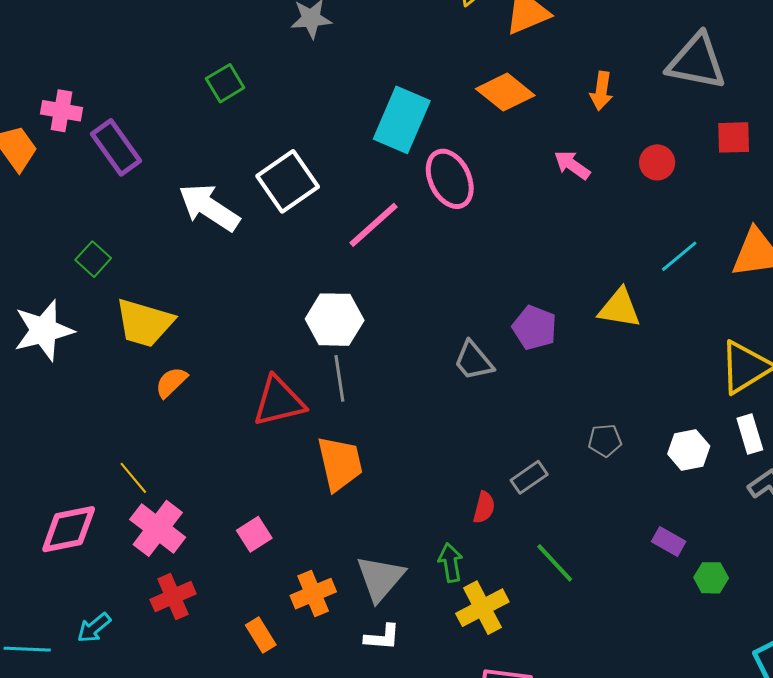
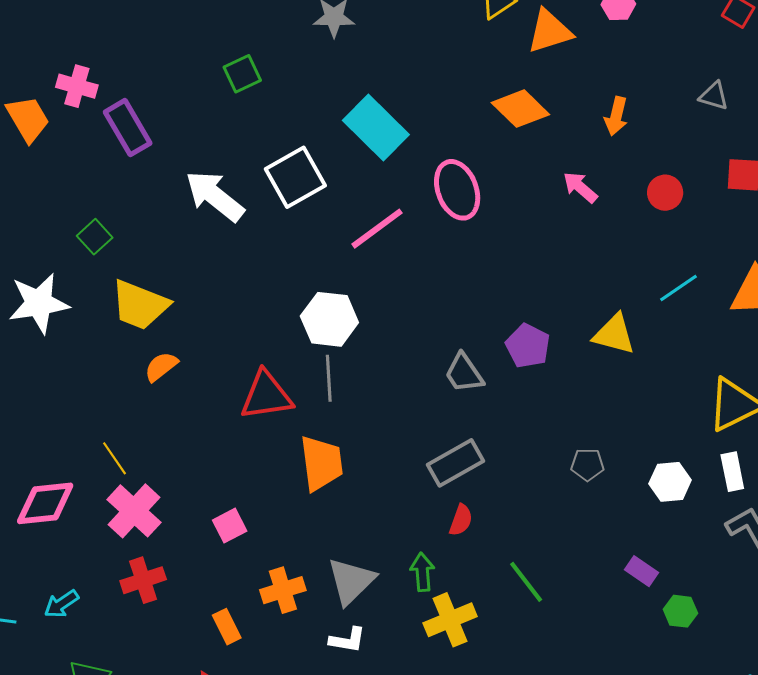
gray triangle: (697, 62) -> (714, 96), size x0.5
cyan rectangle: (402, 120) -> (376, 128), moved, turned -74
gray rectangle: (529, 477) -> (455, 463), moved, size x1.5

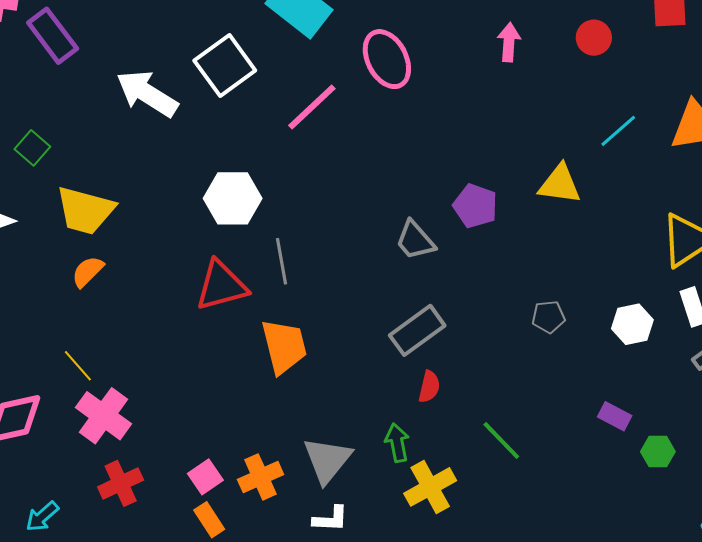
pink arrow: (580, 187) -> (509, 42), turned 60
white hexagon: (329, 319) -> (233, 198), moved
orange semicircle: (161, 367) -> (88, 272), moved
pink square: (230, 526) -> (205, 477), moved

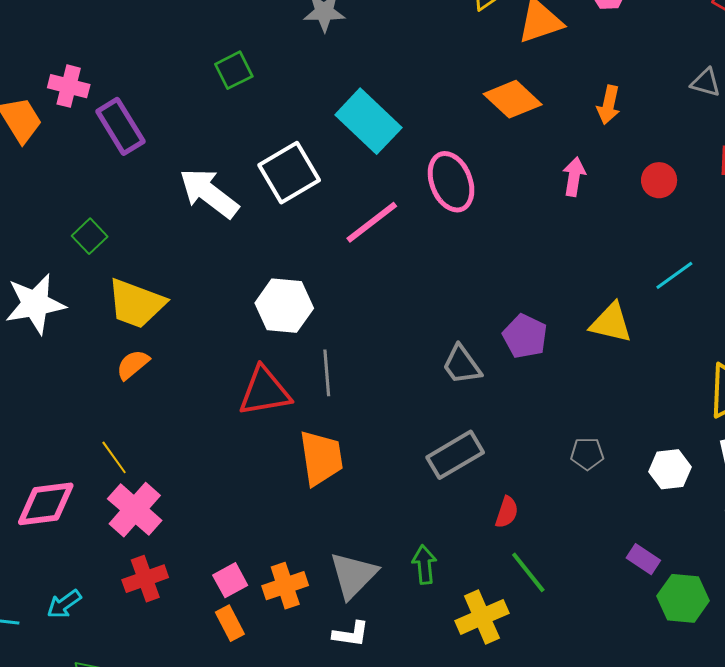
red semicircle: (429, 387) -> (507, 512), moved
green hexagon: (658, 452) -> (683, 598), size x1.5
yellow cross: (430, 487) -> (482, 617), moved

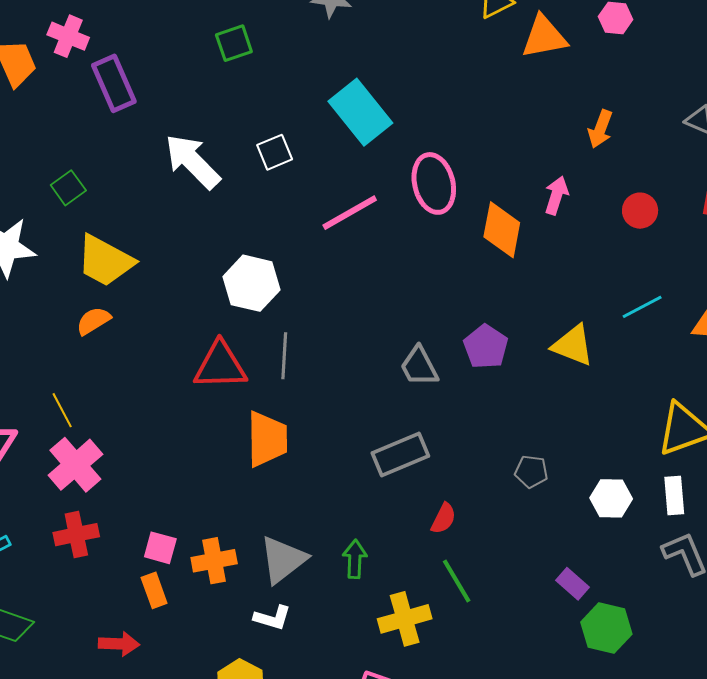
orange diamond: (513, 99) -> (502, 230), moved, turned 50
white square: (289, 173) -> (275, 152), size x0.6
pink square: (230, 580) -> (160, 548), turned 36

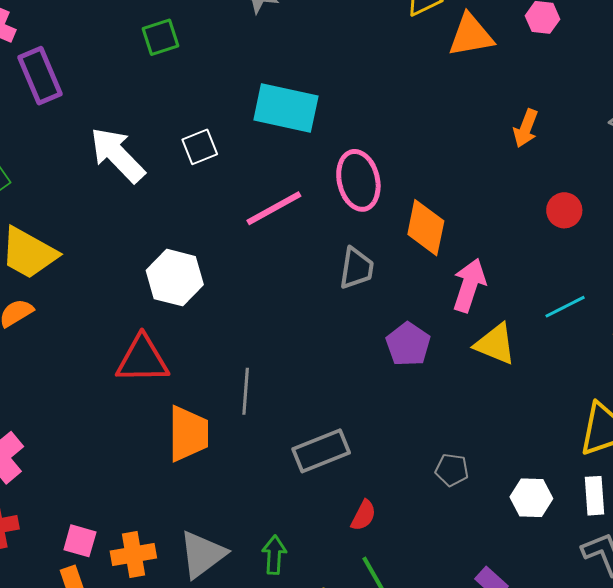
cyan rectangle: (360, 112) -> (286, 108), turned -40
pink arrow: (556, 195) -> (469, 285), moved, size x1.4
gray line: (284, 356) -> (246, 391), moved
gray trapezoid: (419, 366) -> (357, 268), moved, turned -144

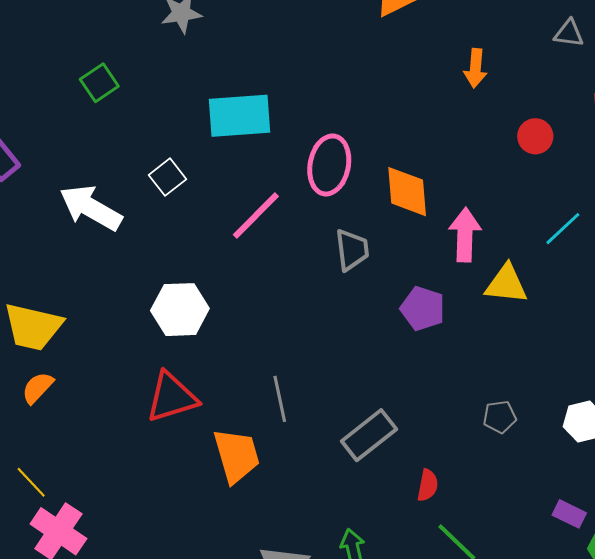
pink ellipse: (358, 180) -> (329, 165), turned 40

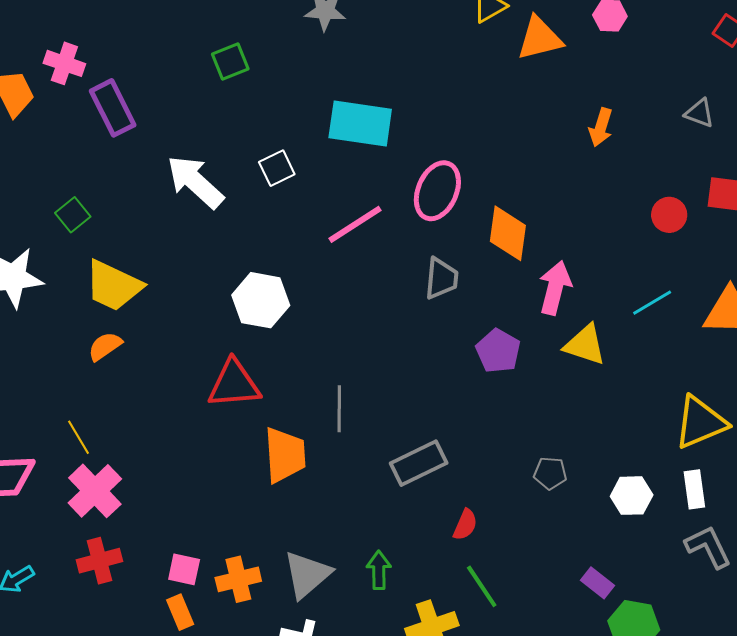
red circle: (535, 136) -> (669, 215), moved

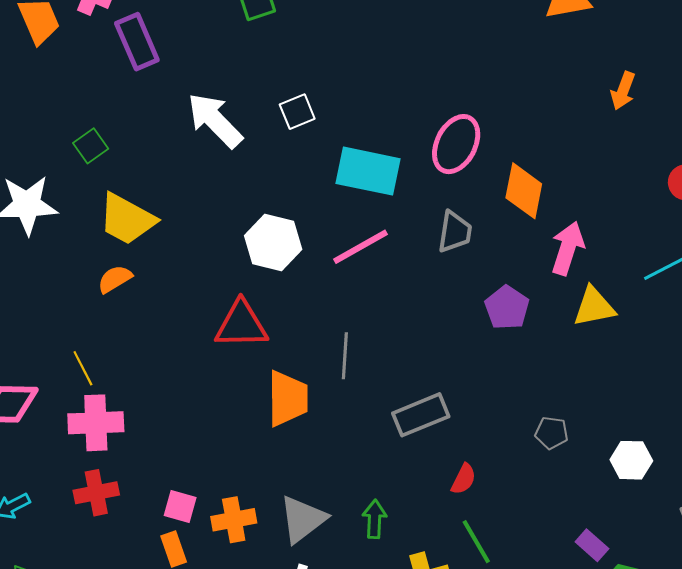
cyan rectangle: (360, 123) -> (368, 171), moved
pink line: (355, 224) -> (360, 247), moved
yellow triangle: (585, 345) -> (594, 307), turned -33
pink cross: (95, 491) -> (96, 423), turned 38

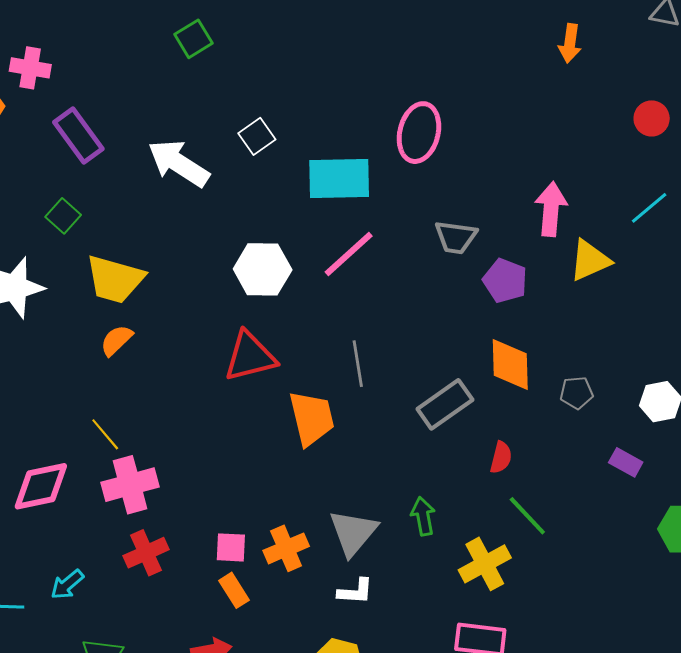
purple rectangle: (137, 42) -> (78, 136), moved
orange diamond: (524, 191) -> (510, 365), moved
gray trapezoid: (455, 232) -> (456, 237), moved, turned 102
purple rectangle: (592, 545) -> (626, 462), moved

